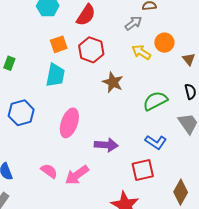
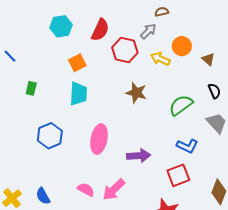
red hexagon: (91, 50) -> (125, 50), moved

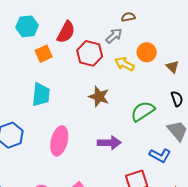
orange square: (77, 63) -> (44, 54), moved
blue L-shape: (187, 146) -> (160, 156), moved
purple arrow: (139, 156) -> (109, 143), moved

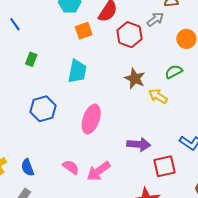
yellow arrow: (124, 64) -> (158, 96), moved
green semicircle: (143, 111) -> (174, 72), moved, size x0.7
purple arrow: (109, 143) -> (139, 144), moved

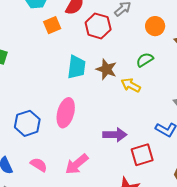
cyan trapezoid: (77, 71) -> (76, 67), moved
blue hexagon: (43, 109) -> (27, 123), moved
pink semicircle: (71, 167) -> (39, 165), moved

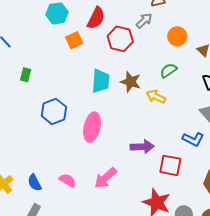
blue hexagon: (27, 123) -> (54, 111), moved
red square: (142, 155) -> (170, 165), turned 30

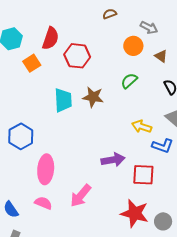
gray arrow: (144, 21) -> (149, 28), moved, turned 78
yellow arrow: (156, 97) -> (142, 127), moved
pink ellipse: (92, 127) -> (46, 169), moved

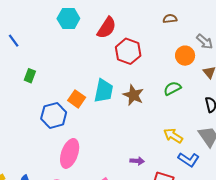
orange square: (32, 63) -> (77, 99), moved, turned -36
purple arrow: (113, 160) -> (137, 161), size x0.6

